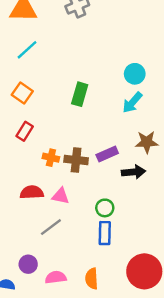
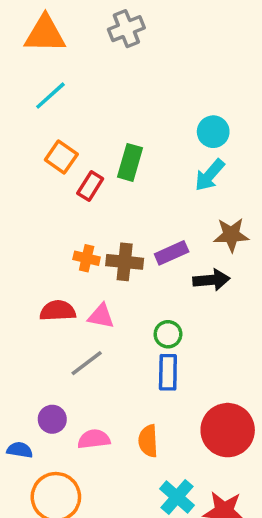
orange square: (22, 93) -> (61, 157), moved
red rectangle: (25, 131) -> (90, 186), moved

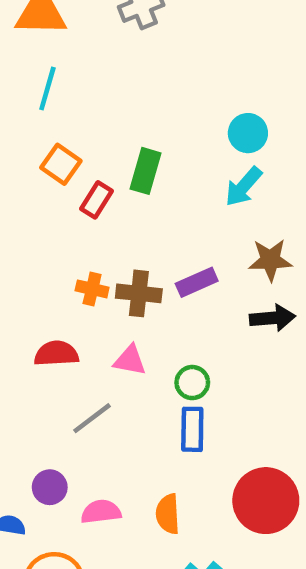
cyan line: (50, 96) -> (47, 89), turned -32
black arrow: (211, 280) -> (272, 318), moved
pink triangle: (101, 316) -> (130, 360), moved

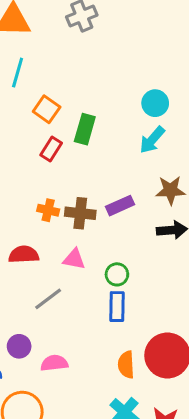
orange square: (61, 164) -> (47, 109), moved
orange semicircle: (168, 514) -> (126, 365), moved

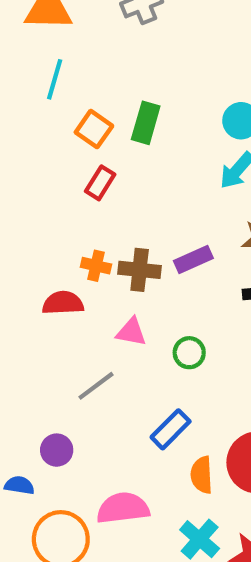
green rectangle: (85, 129) -> (146, 123), moved
red semicircle: (24, 255) -> (63, 303), moved
blue rectangle: (117, 307) -> (171, 429), moved, turned 44
pink semicircle: (54, 363) -> (123, 508), moved, size x1.4

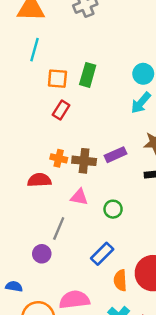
orange square: (94, 129) -> (57, 79), turned -30
gray line: (96, 386) -> (59, 228), turned -30
purple circle: (57, 450) -> (42, 254), moved

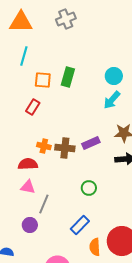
red rectangle: (61, 110) -> (33, 107), moved
pink triangle: (79, 197) -> (28, 187), moved

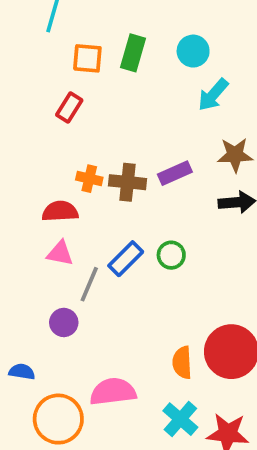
cyan circle: (114, 76) -> (193, 51), moved
blue rectangle: (80, 225) -> (126, 259), moved

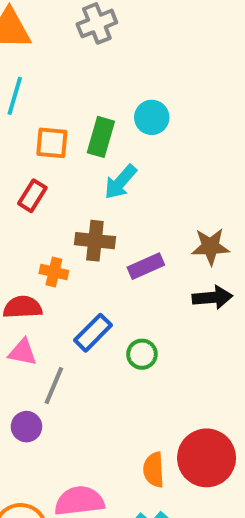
cyan circle: (193, 51) -> (152, 117), moved
cyan arrow: (213, 95) -> (120, 182), moved
brown cross: (128, 182) -> (95, 241), moved
blue rectangle: (126, 259) -> (93, 333), moved

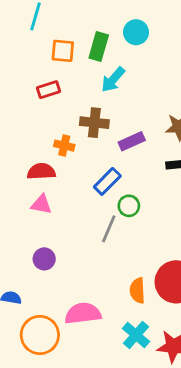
red rectangle: (32, 196) -> (48, 90), turned 40
blue rectangle: (93, 333) -> (107, 181), moved
gray line: (54, 386) -> (109, 229), moved

